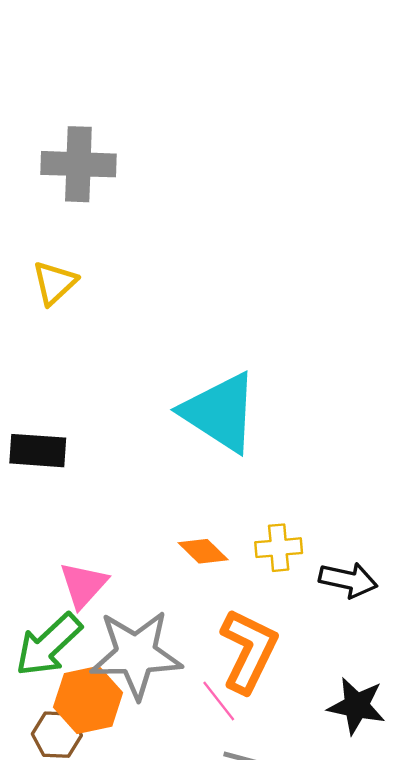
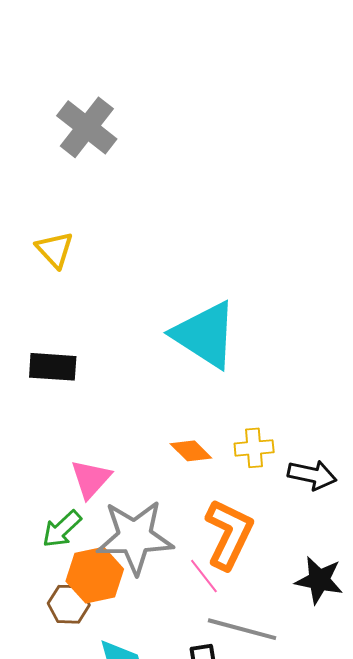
gray cross: (78, 164) -> (87, 127), turned 36
yellow triangle: (55, 283) -> (55, 250), moved, turned -30
green arrow: (49, 645) -> (62, 529), size x0.7

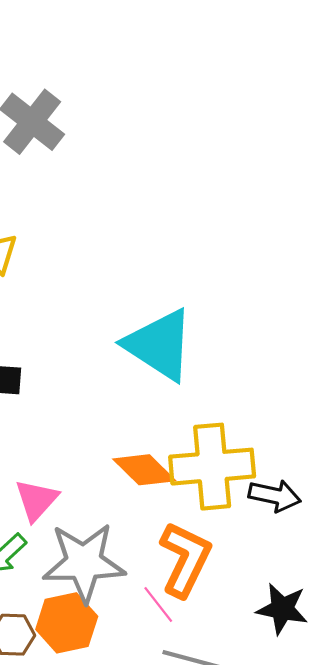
yellow cross: (254, 448) -> (212, 467), size x2.0
orange diamond: (191, 451) -> (144, 470), size x1.4
orange hexagon: (95, 575) -> (67, 623), moved

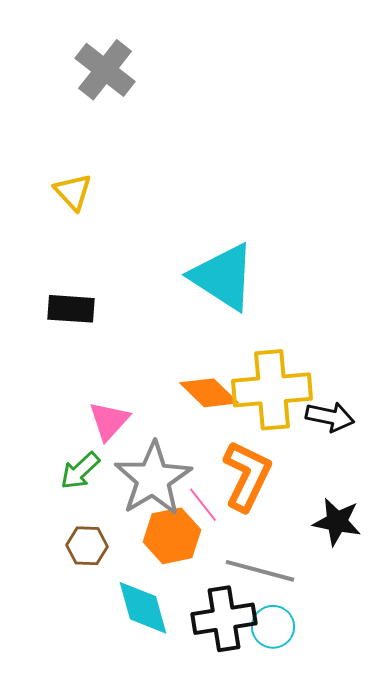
gray star: (84, 562) -> (153, 479), turned -30
pink line: (158, 605) -> (203, 505), moved
orange hexagon: (67, 623) -> (172, 536), moved

